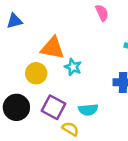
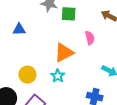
orange triangle: (53, 48) -> (64, 53), moved, turned -50

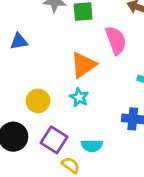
pink semicircle: (90, 38) -> (116, 40), size x1.5

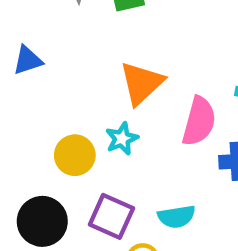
pink semicircle: (116, 40) -> (199, 121), moved, turned 44
cyan star: (79, 97) -> (122, 139), moved, turned 30

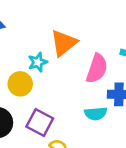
cyan star: (122, 139) -> (38, 62), moved
cyan semicircle: (176, 217) -> (96, 114), moved

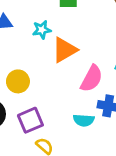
cyan star: (38, 62) -> (42, 30), moved
purple square: (40, 123) -> (30, 120), turned 30

